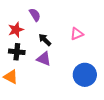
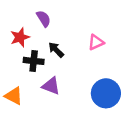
black cross: (17, 52) -> (34, 61), moved
purple triangle: (44, 59) -> (51, 86), moved

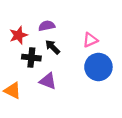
purple semicircle: (44, 19) -> (47, 26), moved, turned -70
blue circle: (106, 93) -> (98, 67), moved

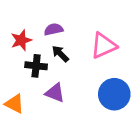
pink triangle: (90, 40) -> (103, 46), size x1.5
blue circle: (98, 67) -> (114, 94), moved

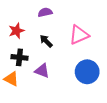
purple semicircle: (54, 29) -> (45, 12), moved
black cross: (36, 66) -> (19, 57), moved

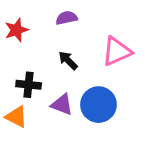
red star: (16, 31) -> (16, 30), moved
blue circle: (87, 72) -> (98, 105), moved

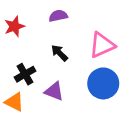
black cross: (29, 85) -> (25, 74), turned -36
blue circle: (98, 105) -> (103, 83), moved

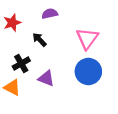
pink triangle: (102, 45) -> (87, 39), turned -30
black arrow: (59, 53) -> (39, 40), moved

